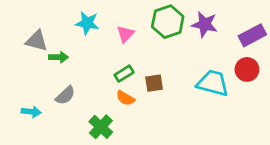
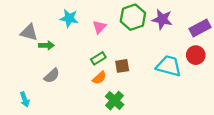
orange semicircle: (125, 98) -> (99, 78), turned -72
cyan arrow: (31, 112) -> (25, 99), moved, turned 64
green cross: (101, 127) -> (115, 101), moved

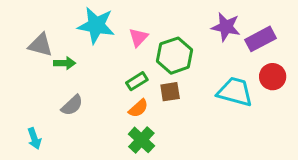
green hexagon: (133, 17) -> (175, 56), moved
cyan star: (69, 18) -> (96, 25), size x1.4
purple rectangle: (200, 28) -> (261, 39), moved
green cross: (115, 101) -> (141, 140), moved

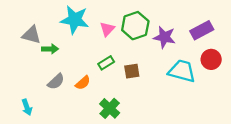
purple star: (226, 27) -> (164, 37), moved
green hexagon: (175, 56) -> (135, 26), moved
orange semicircle: (138, 108) -> (83, 83), moved

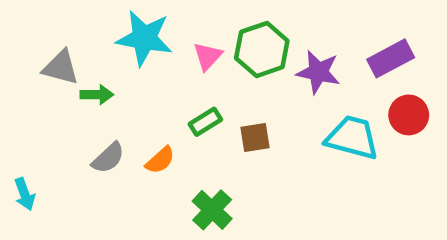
cyan arrow: (27, 107) -> (25, 194), moved

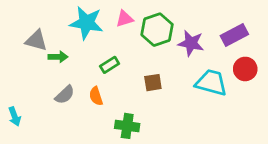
pink triangle: (208, 56) -> (124, 19), moved, turned 30
green rectangle: (205, 122) -> (110, 65), moved
orange semicircle: (160, 160) -> (96, 96), turned 114
green cross: (212, 210) -> (127, 126), turned -35

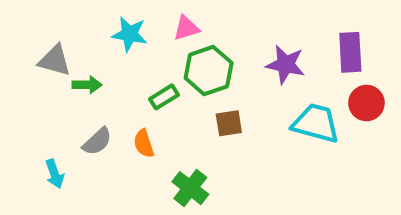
cyan star: (86, 23) -> (130, 34), size x0.7
green hexagon: (157, 30) -> (209, 71), moved
purple rectangle: (234, 35) -> (350, 52), turned -65
cyan arrow: (15, 116) -> (55, 174), moved
green cross: (127, 126) -> (190, 188), turned 30

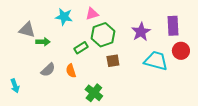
purple star: (285, 65) -> (141, 32), turned 30
cyan arrow: (55, 174) -> (15, 86), moved

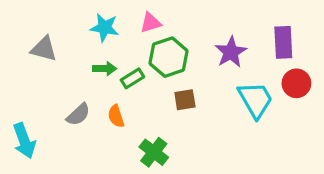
green arrow: (43, 42) -> (105, 69), moved
cyan trapezoid: (156, 61) -> (255, 100), turned 45
cyan arrow: (15, 86) -> (24, 141), size x1.5

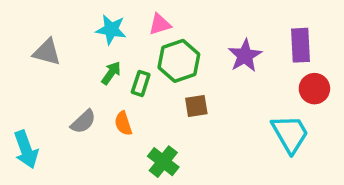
green arrow: (105, 69) -> (111, 73), turned -55
green rectangle: (132, 78) -> (141, 83), turned -40
cyan trapezoid: (255, 100) -> (290, 134), moved

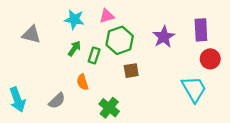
gray semicircle: (83, 122) -> (57, 101), moved

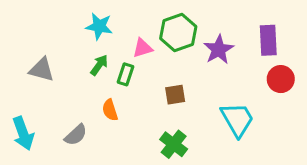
pink triangle: (107, 16) -> (143, 48), moved
gray triangle: (31, 35) -> (42, 70), moved
green hexagon: (120, 40) -> (178, 32), moved
cyan trapezoid: (194, 89) -> (237, 119), moved
green cross: (109, 108) -> (174, 144), moved

